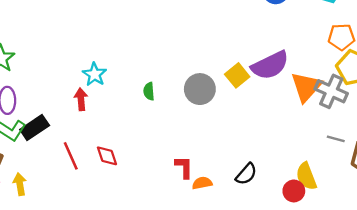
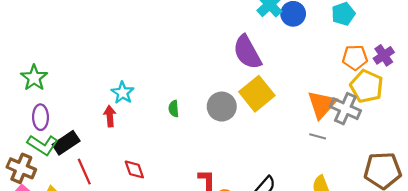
purple semicircle: (270, 65) -> (247, 52), moved, turned 87
yellow square: (237, 75) -> (257, 94), size x1.5
gray line: (336, 139) -> (318, 136), moved
red line: (71, 156) -> (84, 172), moved

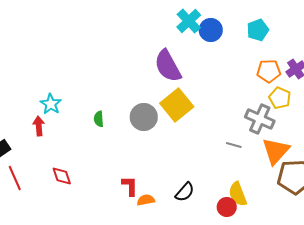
yellow pentagon: (367, 86) -> (280, 98), size x0.7
orange triangle: (322, 104) -> (276, 151), moved

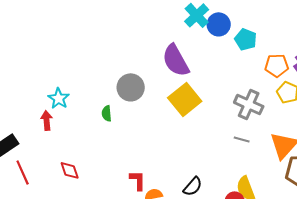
cyan pentagon: (258, 30) -> (246, 39), moved, turned -30
gray circle: (144, 117) -> (131, 87), moved
gray cross: (260, 119) -> (249, 104), moved

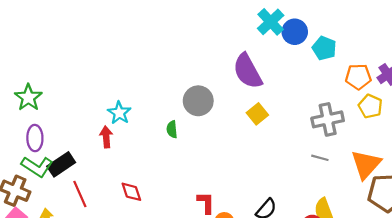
yellow square: (185, 99) -> (257, 114), size x0.6
gray cross: (249, 104) -> (328, 119), turned -36

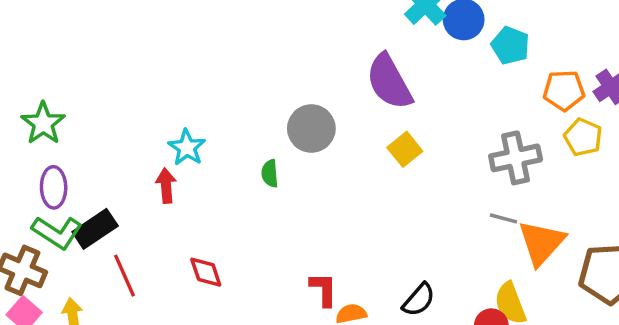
orange triangle: (366, 164) -> (541, 243), moved

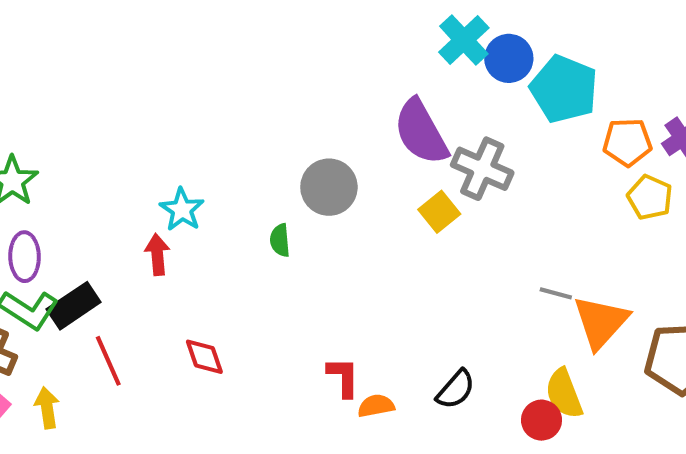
cyan pentagon: (510, 45) -> (564, 89), size x1.5
gray cross: (516, 158) -> (482, 169), moved, turned 36

